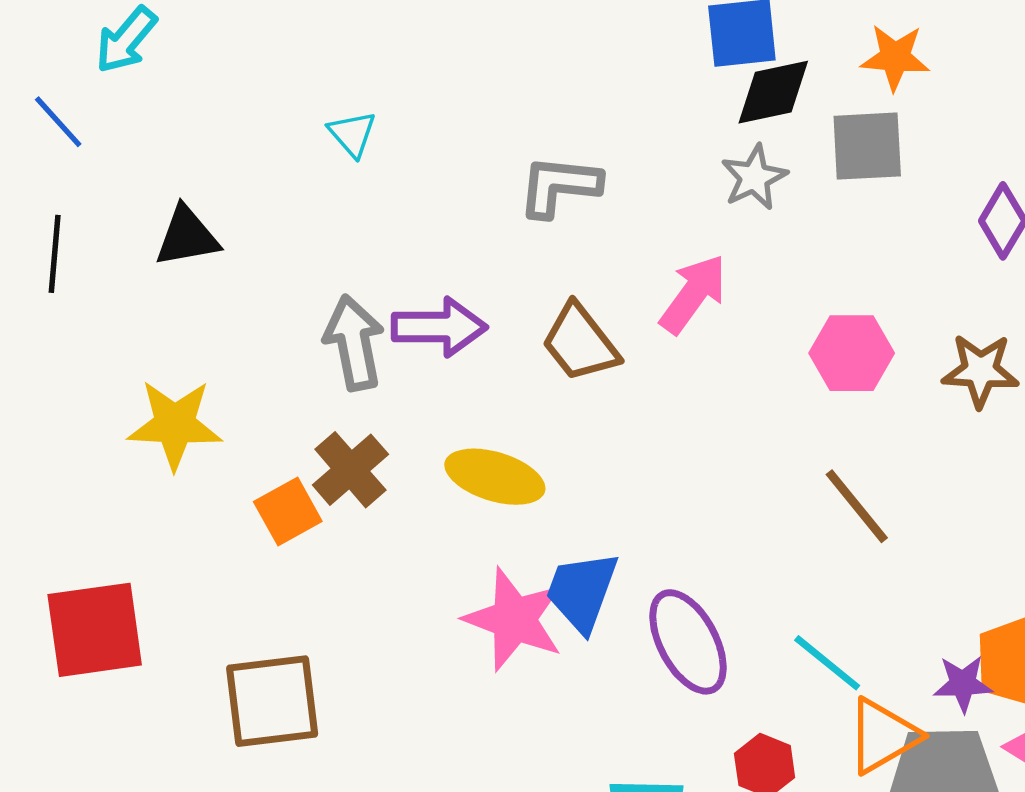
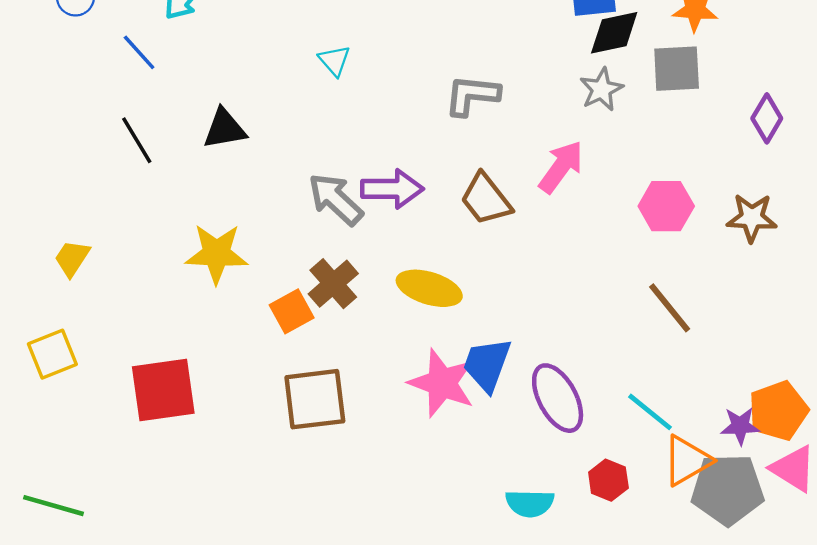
black line: (55, 254) -> (137, 140), turned -36
gray arrow: (354, 343) -> (336, 199), turned -36
brown square: (272, 701) -> (315, 399), moved

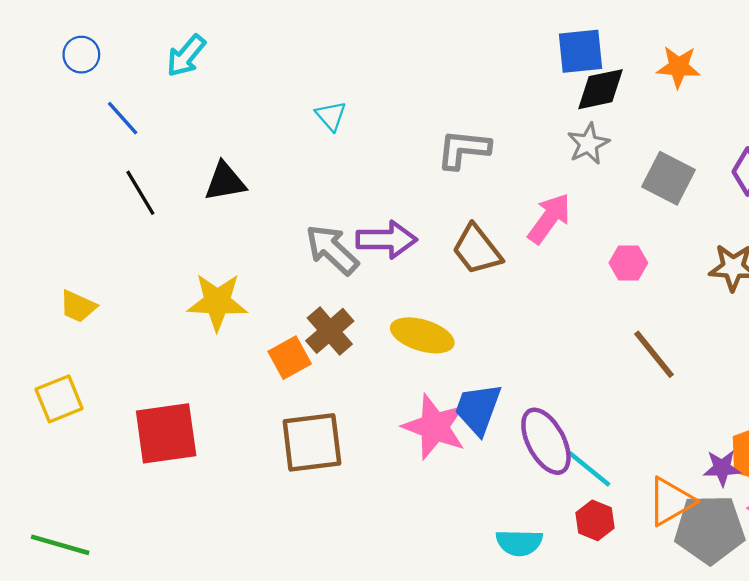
blue line: (139, 52) -> (123, 118), moved
gray square: (677, 69) -> (669, 178), moved, turned 30
pink hexagon: (666, 206) -> (628, 263), moved, size x0.7
yellow trapezoid: (72, 258) -> (78, 306), turned -99
cyan line: (650, 412) -> (589, 469), moved

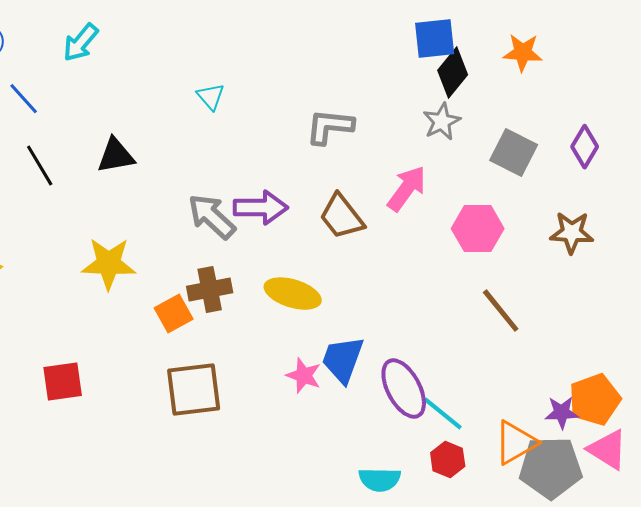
black diamond: (601, 89) -> (453, 73), turned -39
pink hexagon: (628, 263) -> (478, 229), size x1.5
brown cross: (330, 331) -> (210, 290), turned 30
pink star: (435, 427) -> (304, 376), size x0.6
red square: (166, 433) -> (63, 382), size x0.7

